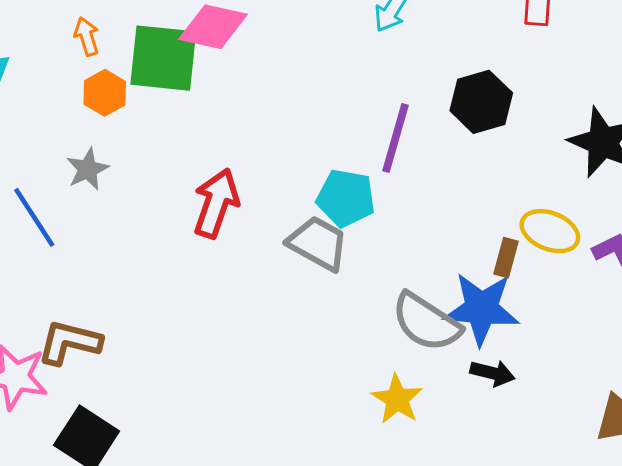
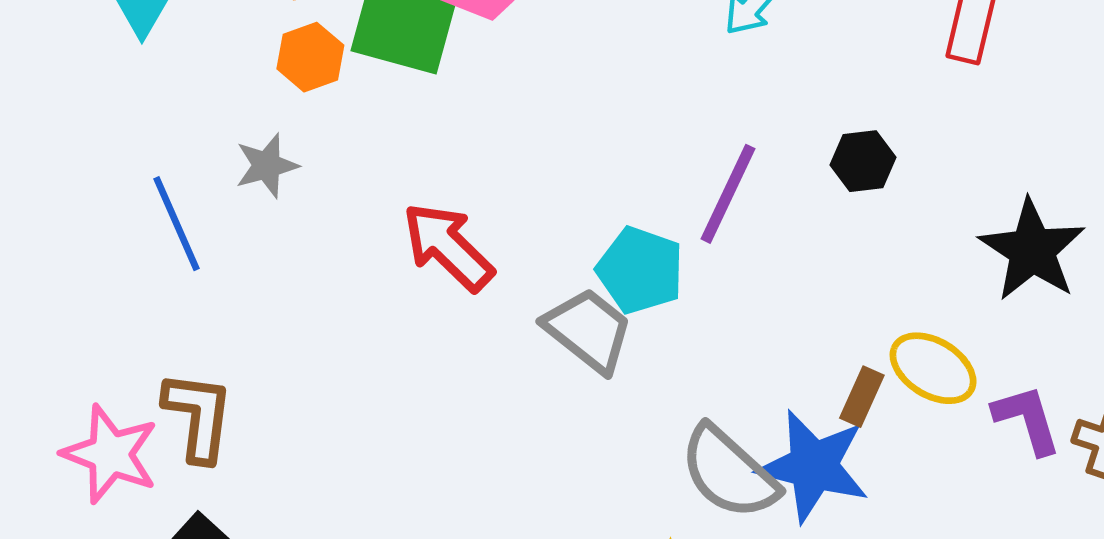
black hexagon: (481, 102) -> (863, 161), size x0.7
red arrow: (216, 203) -> (448, 247), turned -74
brown L-shape: (69, 342) -> (198, 416), turned 74

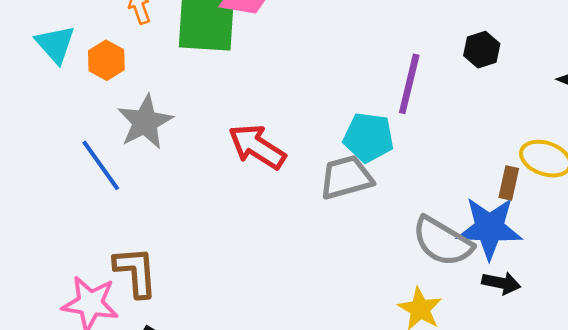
orange hexagon: (310, 57) -> (106, 60), moved
gray star: (267, 166) -> (145, 122), size x1.5
gray trapezoid: (588, 330) -> (346, 177), turned -42

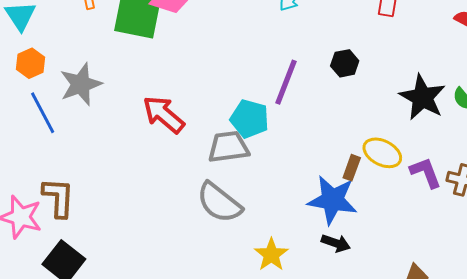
orange hexagon: (106, 60) -> (30, 63), moved
gray semicircle: (442, 241) -> (219, 203), moved

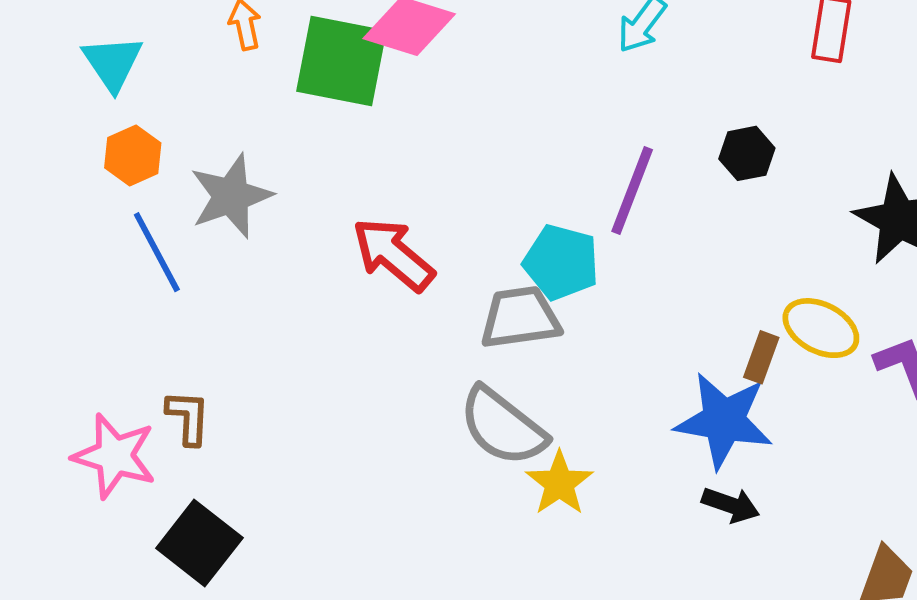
brown L-shape: (58, 197) -> (188, 417), size x0.7
yellow star: (271, 255) -> (559, 483), moved

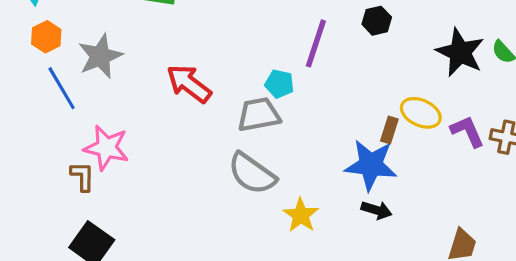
cyan pentagon: (561, 262) -> (279, 84), size x0.7
pink star: (114, 456) -> (106, 148), moved
yellow star: (559, 483) -> (301, 215), moved

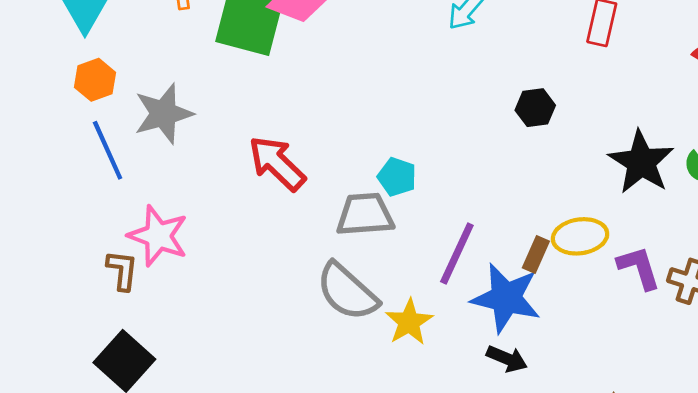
purple line: (316, 43) -> (457, 253), moved
yellow ellipse: (421, 113) -> (580, 236), turned -39
yellow star: (301, 215) -> (409, 322), moved

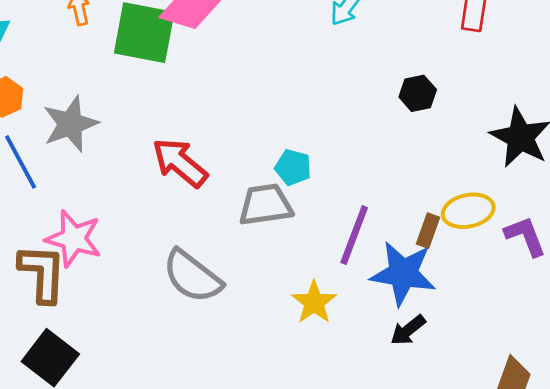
brown L-shape: (122, 270) -> (42, 273), size x1.6
gray semicircle: (347, 292) -> (192, 276), moved
black arrow: (507, 359) -> (408, 330), turned 123

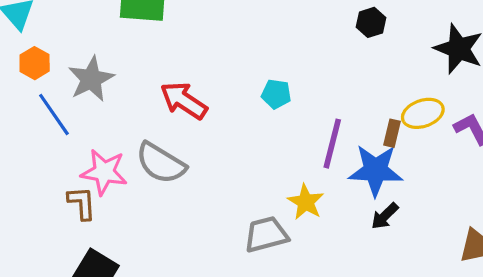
gray trapezoid: (266, 205) -> (266, 234), moved
brown L-shape: (42, 273) -> (82, 203), size x0.7
gray semicircle: (192, 276) -> (161, 163), moved

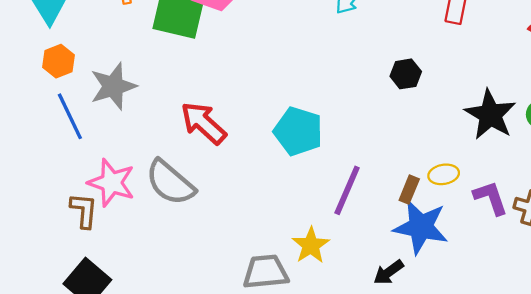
cyan pentagon: (276, 94) -> (298, 131), size x1.6
yellow ellipse: (423, 113) -> (444, 174), size x0.7
blue star: (376, 170) -> (421, 227), moved

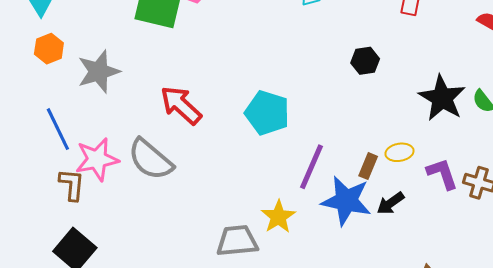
blue line: (70, 116) -> (58, 129), moved
pink star: (111, 183) -> (97, 159), turned -30
blue star: (421, 227) -> (346, 201), moved
black arrow: (389, 272) -> (391, 203), moved

